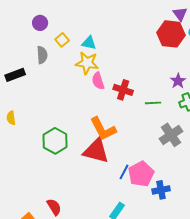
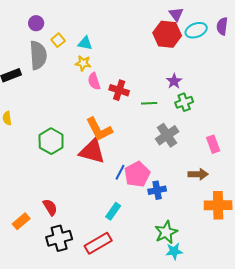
gray semicircle: (42, 55) -> (38, 55), size x1.6
yellow star: (87, 63) -> (83, 63), size x0.7

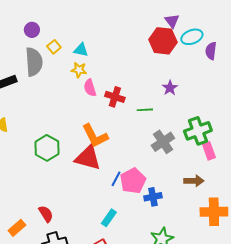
purple semicircle: (222, 26) -> (211, 51), moved
green cross: (184, 102) -> (198, 131), moved, size x1.5

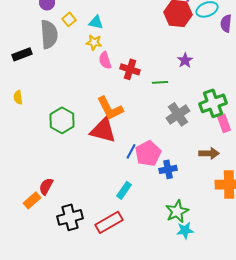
red semicircle: (46, 214) -> (46, 186), moved, turned -120

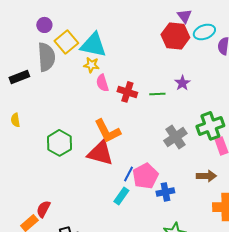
yellow square: (69, 19) -> (66, 42), size x1.6
cyan triangle: (96, 22) -> (93, 45), size x1.8
green line: (160, 82) -> (157, 94), moved
cyan rectangle: (124, 190) -> (121, 196), moved

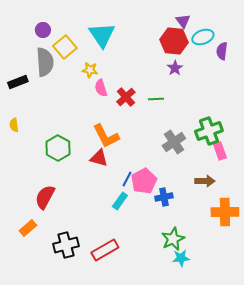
cyan triangle: (93, 45) -> (102, 35), moved, turned 44
purple star: (182, 83) -> (175, 68), moved
red cross: (127, 92) -> (126, 97), turned 30
red triangle: (100, 153) -> (99, 158), size x0.7
red semicircle: (43, 209) -> (45, 197), moved, size x1.4

